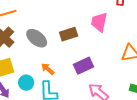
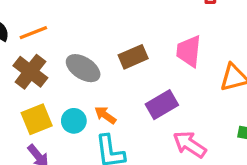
pink trapezoid: (99, 22) -> (189, 51), moved
cyan circle: (26, 83) -> (74, 121), moved

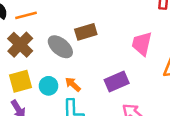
brown rectangle: (133, 57) -> (86, 32), moved

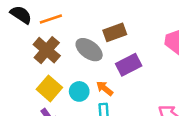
yellow square: (20, 81) -> (49, 88), turned -30
purple rectangle: (117, 82) -> (129, 65), moved

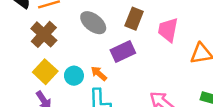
brown rectangle: (115, 32) -> (134, 19), moved, turned -50
gray ellipse: (89, 50) -> (93, 23), moved

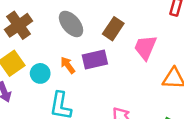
orange arrow: (99, 73) -> (68, 65), moved

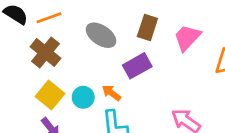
pink trapezoid: (145, 47) -> (187, 38), turned 36
orange arrow: (68, 65) -> (111, 93), moved

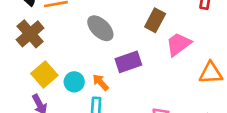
brown rectangle: (147, 27) -> (155, 20), moved
brown cross: (46, 53) -> (30, 34), moved

